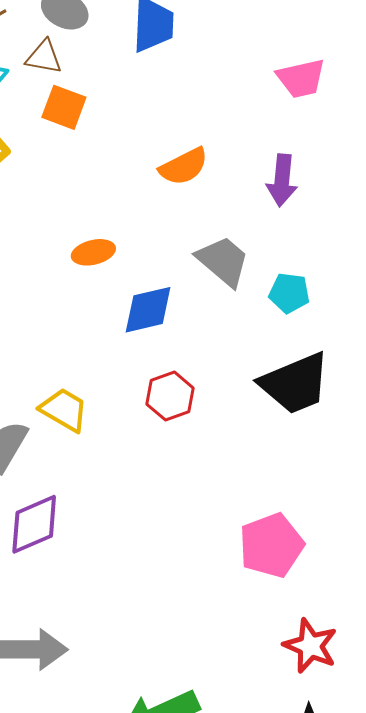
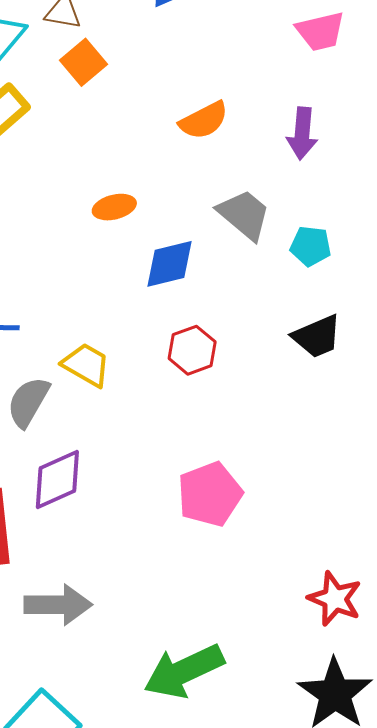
orange square: (64, 107) -> (84, 62), turned 30
black trapezoid: (295, 383) -> (317, 336), size x0.7
pink pentagon: (271, 545) -> (210, 494), moved

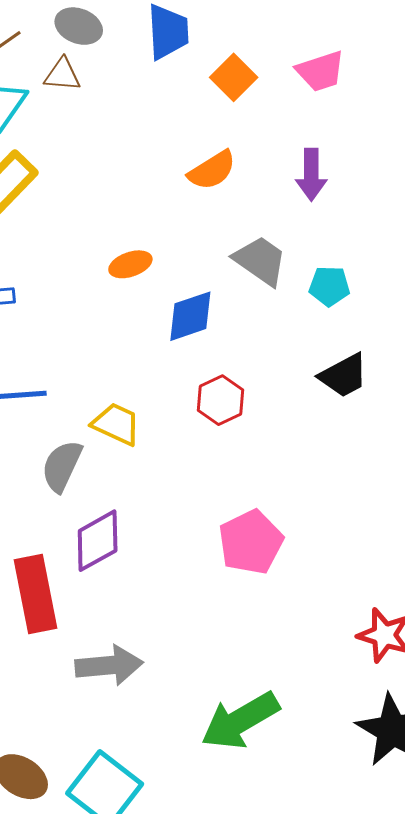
orange square: (84, 62) -> (234, 77), moved

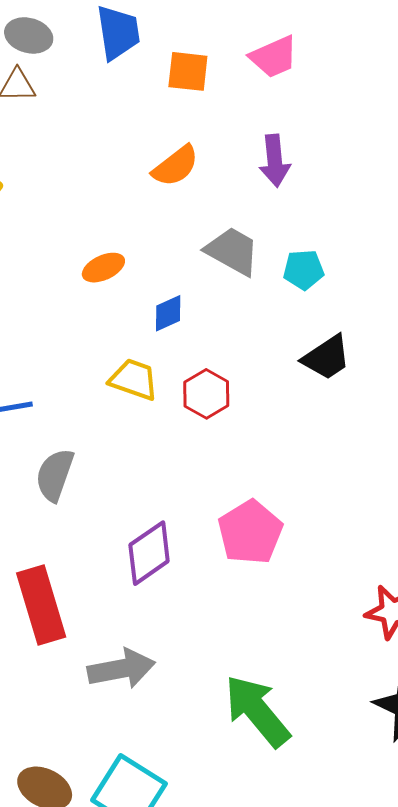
orange square: (234, 77) -> (188, 71), turned -33
blue diamond: (190, 316) -> (168, 313), size x0.7
yellow trapezoid: (116, 424) -> (134, 380), moved
purple diamond: (98, 541) -> (149, 553), moved
green arrow: (240, 721) -> (257, 711), turned 86

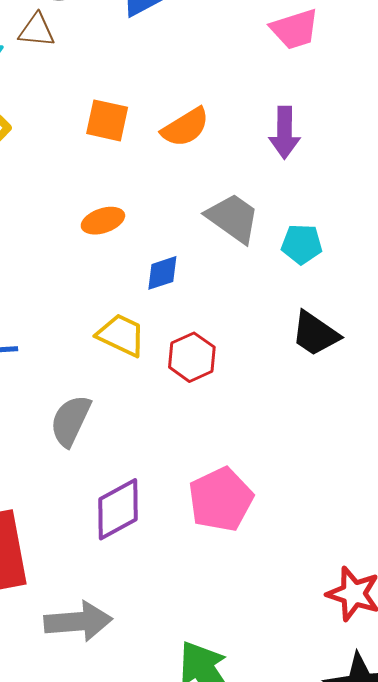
orange square: (188, 71) -> (107, 120), moved
black trapezoid: (327, 357) -> (315, 334), turned 62
gray semicircle: (55, 475) -> (71, 421), moved

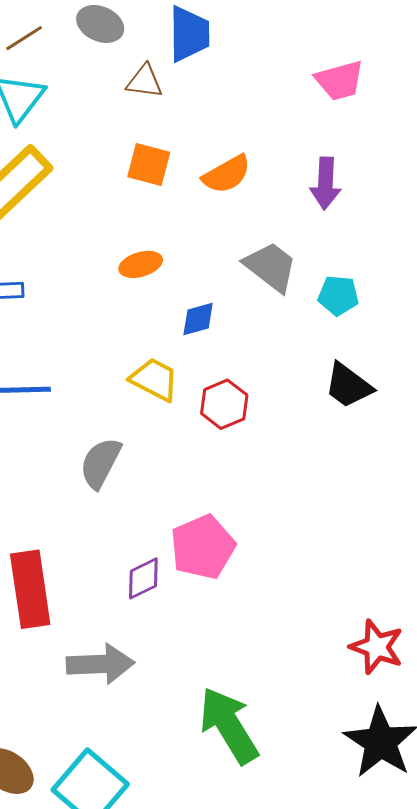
brown triangle: (37, 30) -> (145, 81), moved
pink pentagon: (221, 499) -> (203, 547), moved
purple diamond: (118, 509) -> (143, 578), moved, size x0.7

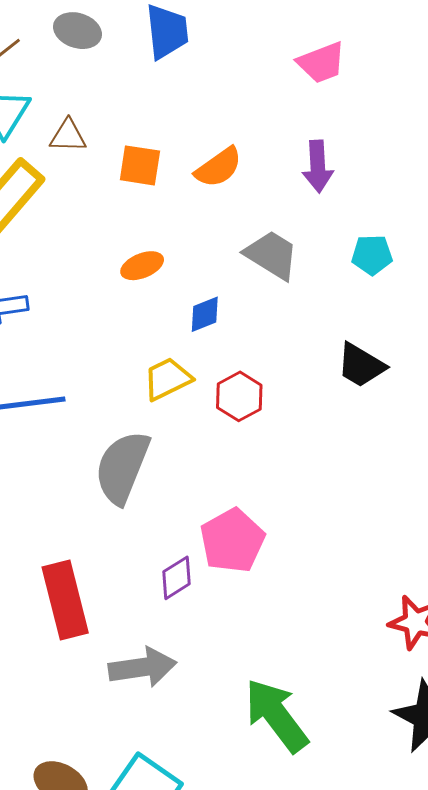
brown triangle: (145, 81) -> (68, 136), moved
cyan pentagon: (338, 295) -> (372, 255), moved
yellow trapezoid: (154, 380) -> (167, 379), turned -48
gray semicircle: (101, 463) -> (122, 467), size x1.4

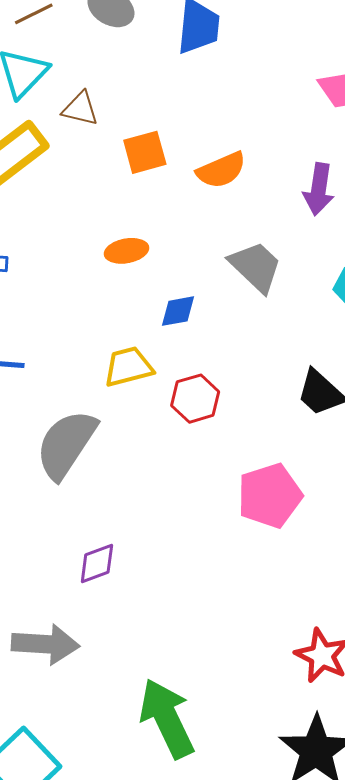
orange square: (140, 165) -> (145, 152), turned -36
pink pentagon: (232, 541) -> (270, 496), moved

